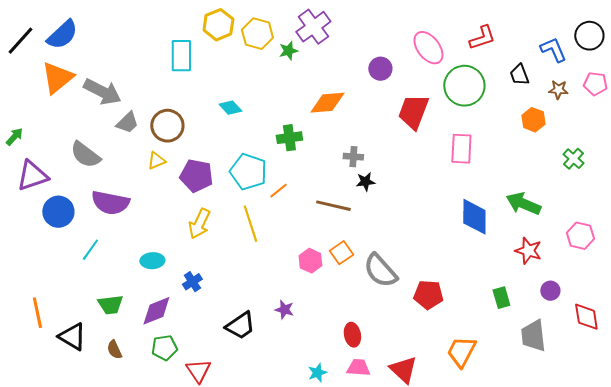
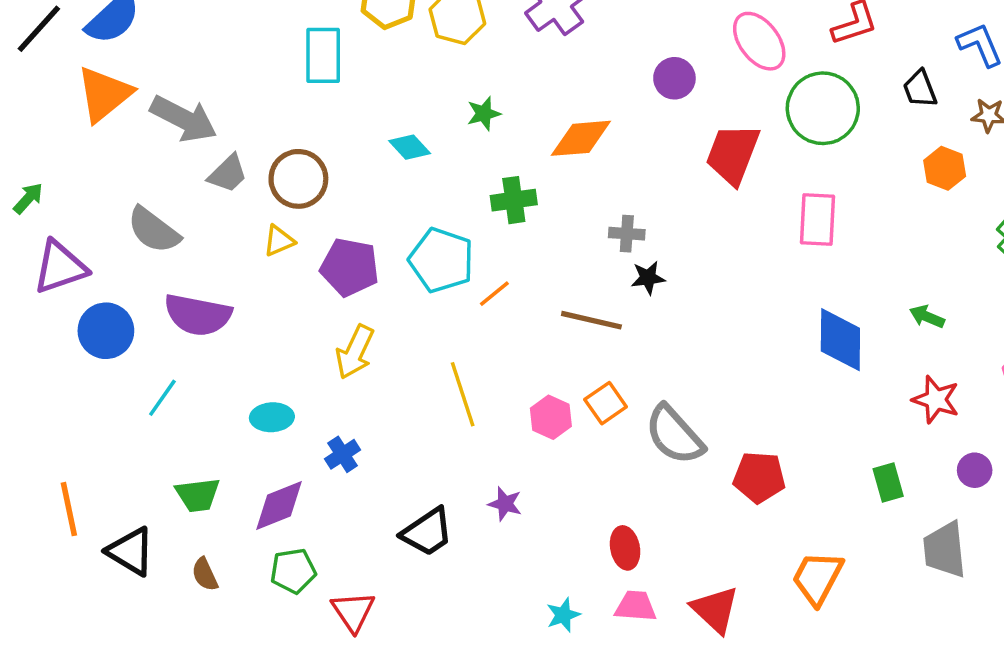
green star: (288, 51) -> (484, 114), moved
green arrow: (523, 204) -> (927, 317), size x0.6
yellow line: (250, 224) -> (463, 394), moved

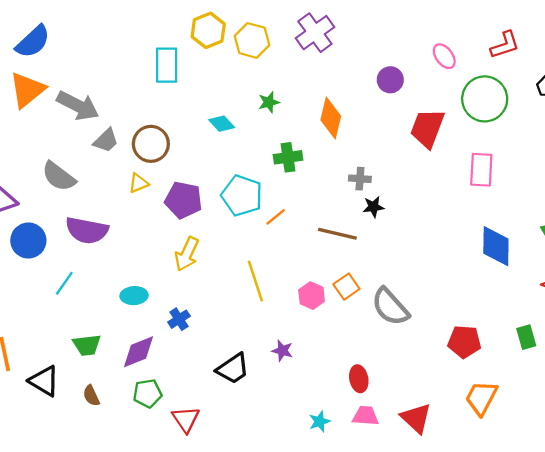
pink ellipse: (759, 41) -> (444, 56), size x0.7
orange diamond: (581, 138) -> (331, 118), turned -72
red pentagon: (759, 477) -> (464, 342), moved

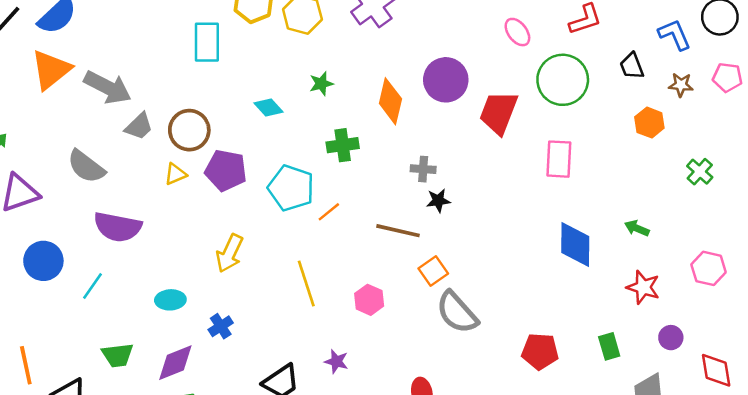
purple circle: (390, 80) -> (446, 80), moved, size x1.5
purple pentagon: (183, 200) -> (226, 170), moved
blue circle: (28, 241) -> (43, 261), moved
orange square: (346, 287) -> (433, 271), moved

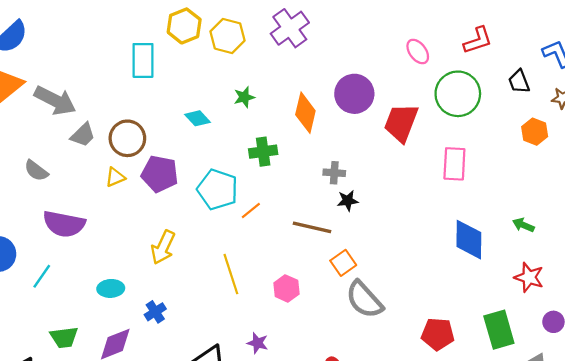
gray semicircle: (86, 167) -> (36, 171), size x0.7
green rectangle: (609, 346) -> (499, 330), size x1.6

